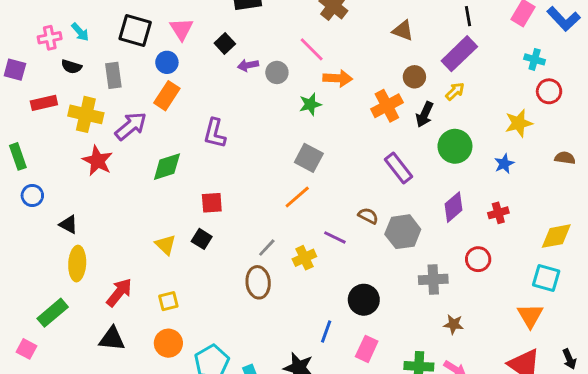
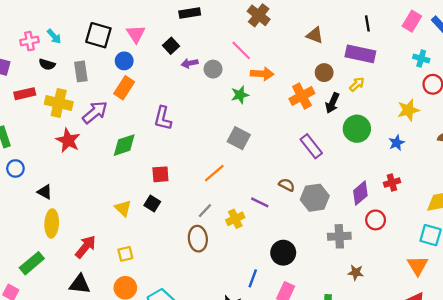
purple rectangle: (459, 54) -> (360, 54), turned 56
orange line: (297, 197) -> (214, 173), moved
purple diamond: (454, 207) -> (360, 193), moved

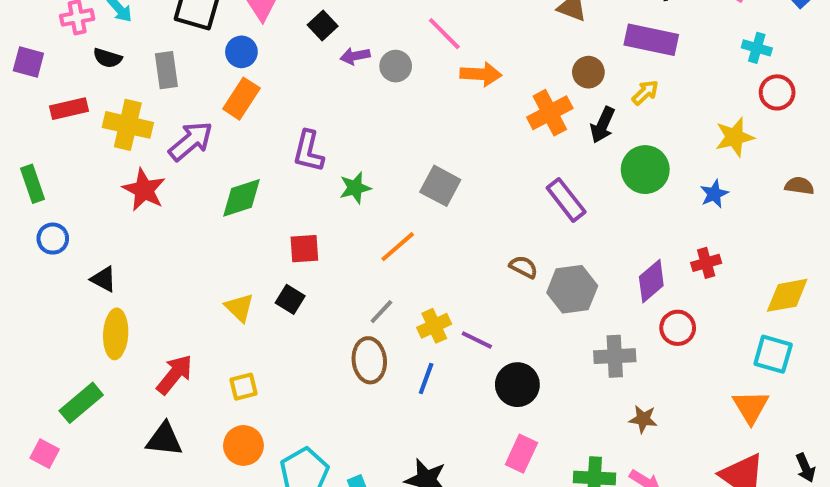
green star: (240, 95) -> (355, 188), moved
purple line: (260, 202) -> (477, 340), moved
blue line: (253, 278) -> (426, 379), moved

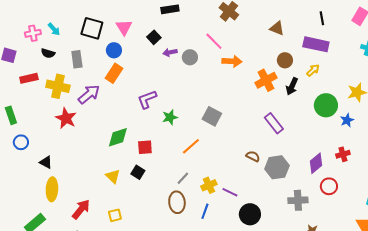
purple L-shape: (308, 151) -> (147, 99), turned 55
green circle: (645, 170) -> (326, 105), moved
green diamond: (241, 198) -> (118, 137), moved

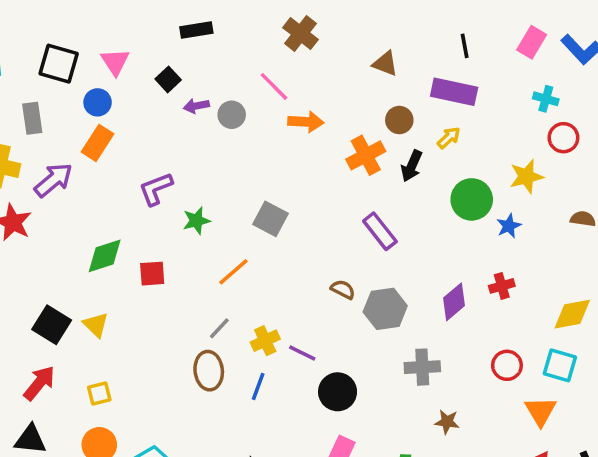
black square: (138, 172) -> (52, 325), moved, size x1.5
red circle: (329, 186) -> (507, 365), moved

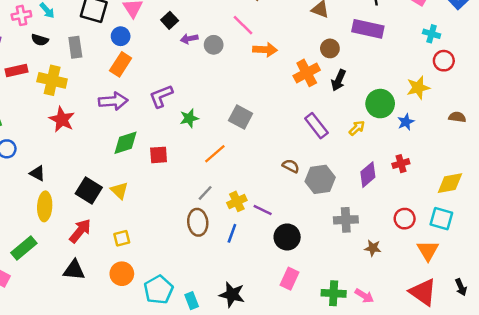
yellow arrow: (449, 138) -> (357, 128), moved
purple arrow: (53, 180) -> (113, 101), moved, turned 36
brown star: (447, 422) -> (373, 248), moved

